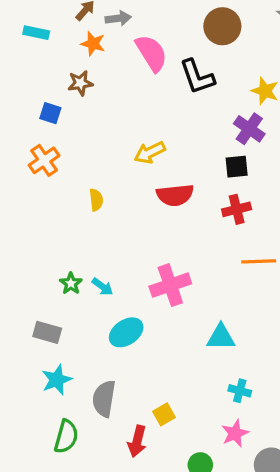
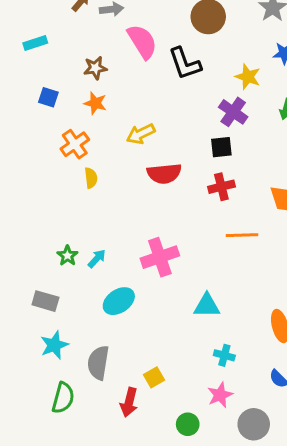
cyan rectangle: (36, 33) -> (35, 43), moved, turned -30
orange star: (93, 44) -> (95, 103), moved
brown star: (80, 83) -> (95, 68), moved
orange cross: (44, 160) -> (75, 144), moved
cyan arrow: (102, 287) -> (97, 259), turned -84

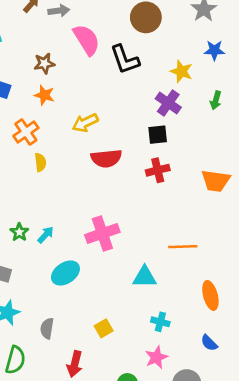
orange line: (242, 235) -> (183, 247), moved
gray semicircle: (98, 363) -> (47, 328), size x0.7
yellow square: (154, 377) -> (104, 328), moved

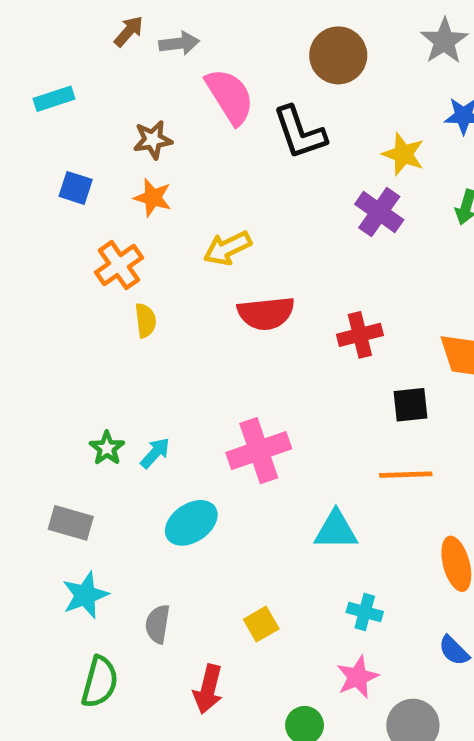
black square: (158, 135) -> (411, 405), moved

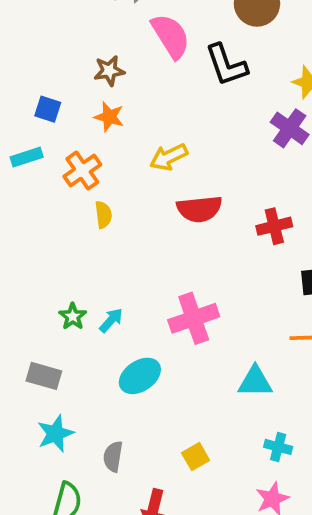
cyan rectangle: (54, 99) -> (27, 157), moved

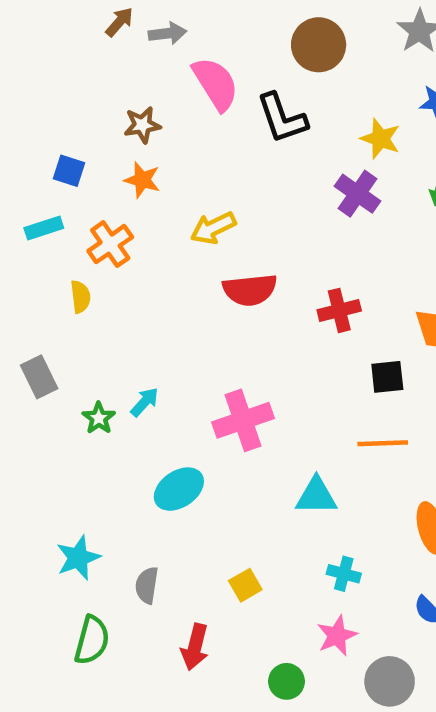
yellow semicircle: (103, 215) -> (80, 297), moved
cyan arrow: (111, 320) -> (145, 402), moved
gray rectangle: (44, 376) -> (39, 377), moved, turned 48

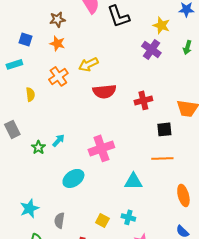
orange cross: (110, 244) -> (58, 76), moved
cyan cross: (344, 574) -> (128, 217), moved
yellow square: (245, 585) -> (102, 220), turned -32

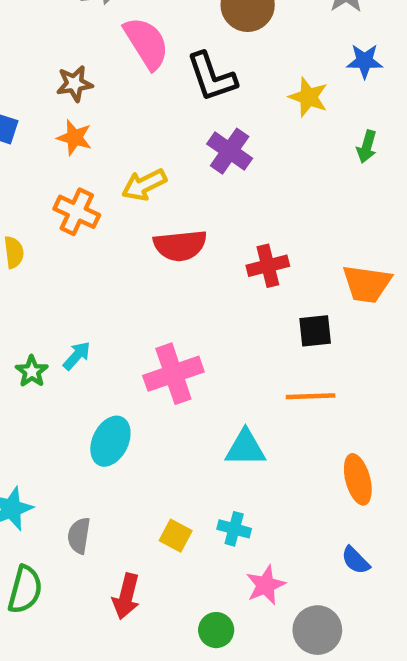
purple cross: (151, 49) -> (230, 151), moved
orange cross: (58, 76) -> (77, 212), turned -30
cyan ellipse: (73, 178) -> (110, 441), turned -30

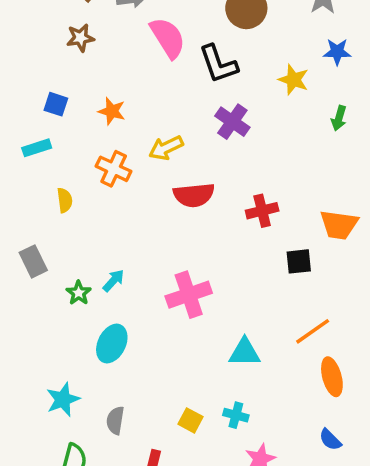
brown star: (74, 84) -> (80, 38), moved
orange line: (311, 396) -> (313, 331), moved, turned -33
cyan ellipse: (110, 441) -> (112, 344), moved

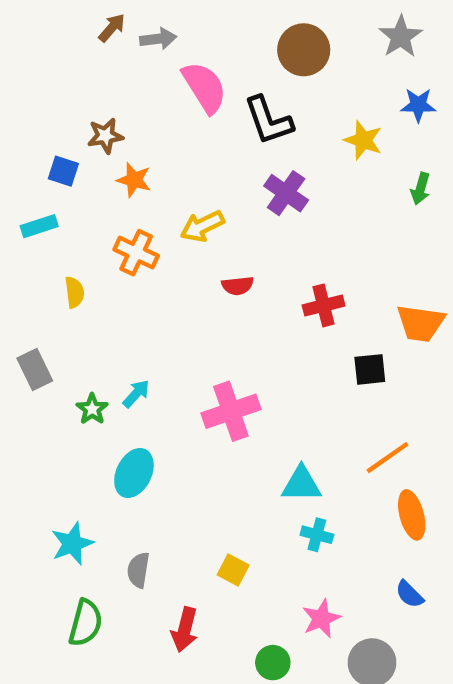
brown star: (80, 38) -> (105, 136), moved
red semicircle: (194, 195) -> (238, 286), size x0.6
cyan cross: (236, 415) -> (317, 535), moved

